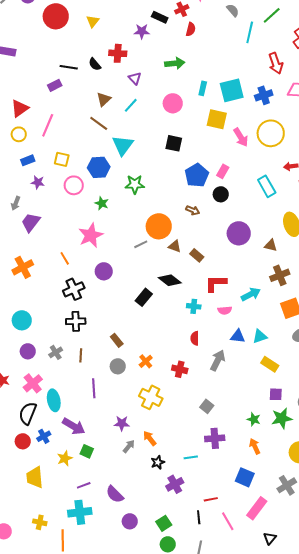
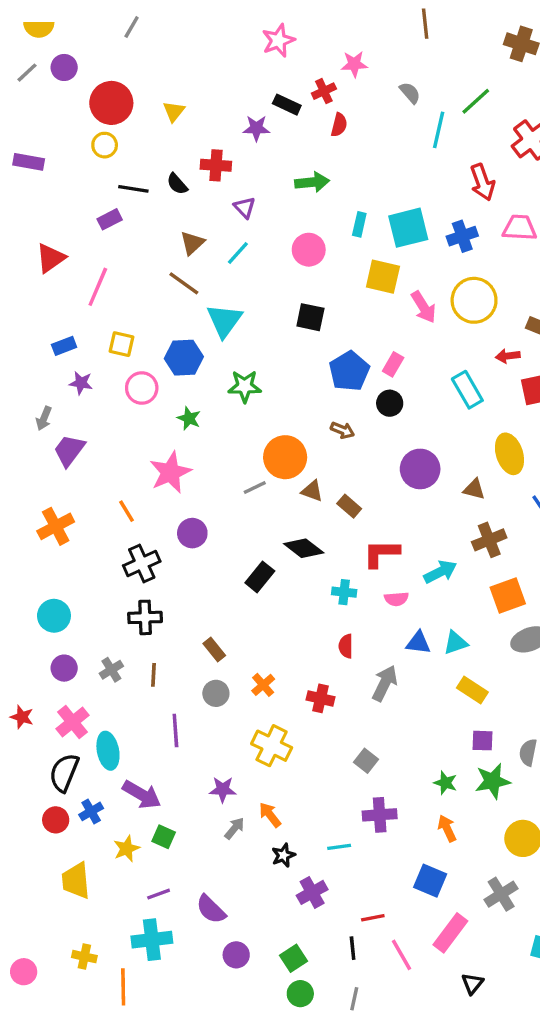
yellow circle: (19, 134) -> (105, 145), moved

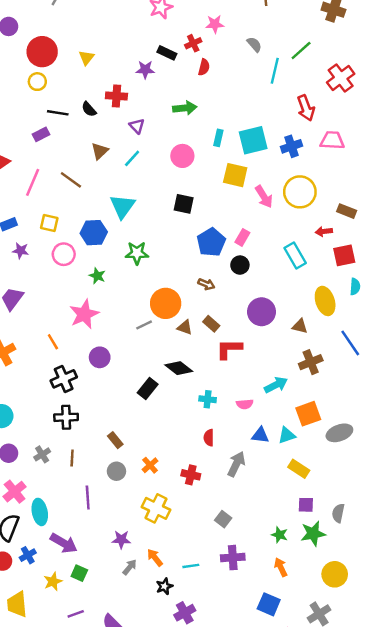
brown line: (184, 283) -> (71, 180), moved
brown rectangle: (349, 506) -> (211, 324), moved
red L-shape: (381, 553) -> (229, 349), moved
orange square: (508, 596) -> (308, 414), moved
cyan line: (339, 847) -> (191, 566), moved

